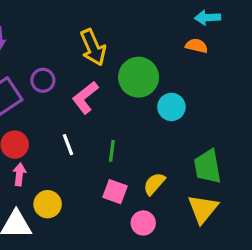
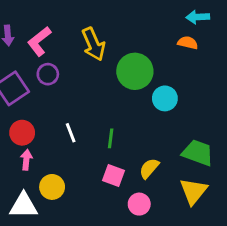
pink L-shape: (85, 98) -> (39, 41), moved
green trapezoid: (208, 167) -> (198, 153), turned 120

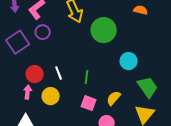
cyan circle: (165, 98) -> (129, 61), moved
red circle: (22, 133) -> (35, 74), moved
green trapezoid: (198, 153) -> (148, 87), turned 35
yellow circle: (52, 187) -> (51, 96), moved

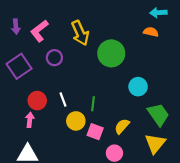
purple circle: (43, 32) -> (54, 58), moved
yellow circle: (51, 96) -> (76, 121), moved

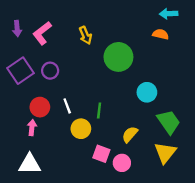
yellow arrow: (80, 33) -> (85, 35), size x0.7
purple circle: (54, 58) -> (50, 71), moved
pink square: (95, 132) -> (101, 154), moved

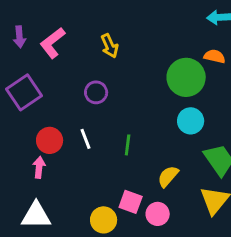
orange semicircle: (161, 34) -> (215, 56), moved
green circle: (118, 57) -> (186, 77), moved
purple circle: (50, 71) -> (96, 92), moved
yellow circle: (81, 129) -> (104, 220), moved

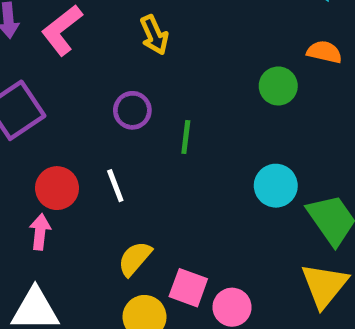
green circle: (186, 77) -> (278, 86), size x0.6
cyan circle: (191, 121) -> (276, 186), moved
green line: (128, 145) -> (186, 137), moved
yellow semicircle: (168, 176) -> (135, 259), moved

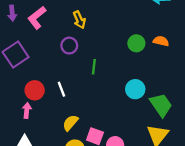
orange semicircle: (324, 52) -> (161, 41), moved
purple circle: (132, 110) -> (69, 46), moved

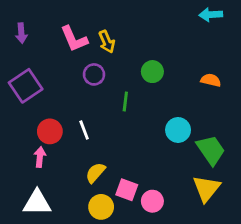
pink L-shape: (37, 18) -> (74, 39), moved, turned -75
orange semicircle: (161, 41) -> (211, 80), moved
green circle: (136, 43) -> (152, 72), moved

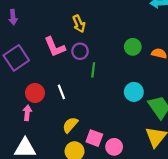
pink L-shape: (74, 39) -> (55, 47), moved
green circle: (152, 72) -> (133, 47), moved
purple circle: (94, 74) -> (80, 51), moved

